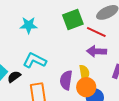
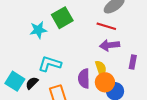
green square: (73, 20) -> (62, 18), moved

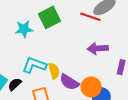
red line: (106, 26) -> (90, 17), moved
yellow semicircle: (101, 68) -> (54, 71), moved
purple semicircle: (84, 79) -> (69, 82), turned -60

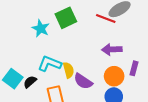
cyan star: (24, 29) -> (41, 28), turned 30
orange circle: (91, 87) -> (114, 76), moved

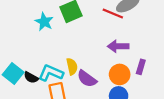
cyan L-shape: (50, 64) -> (51, 73), moved
black semicircle: (30, 82) -> (31, 77), turned -112

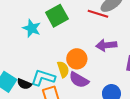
orange circle: (120, 74) -> (77, 59), moved

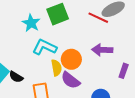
cyan L-shape: (43, 78) -> (45, 47), moved

